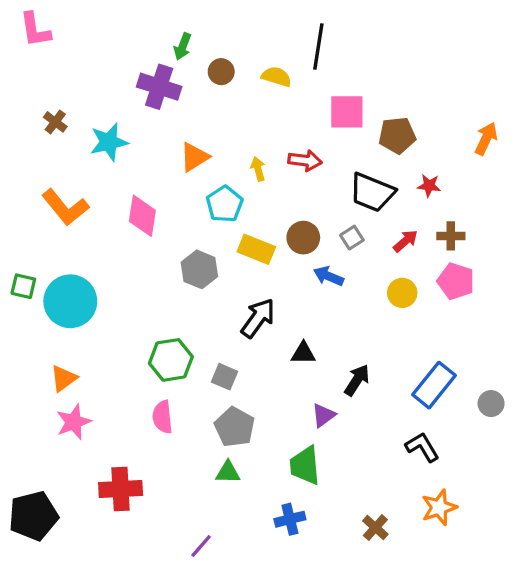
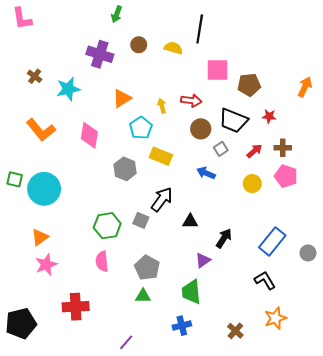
green arrow: (183, 46) -> (117, 14), moved
brown circle: (303, 238) -> (201, 129), moved
gray square: (225, 377) -> (141, 220), moved

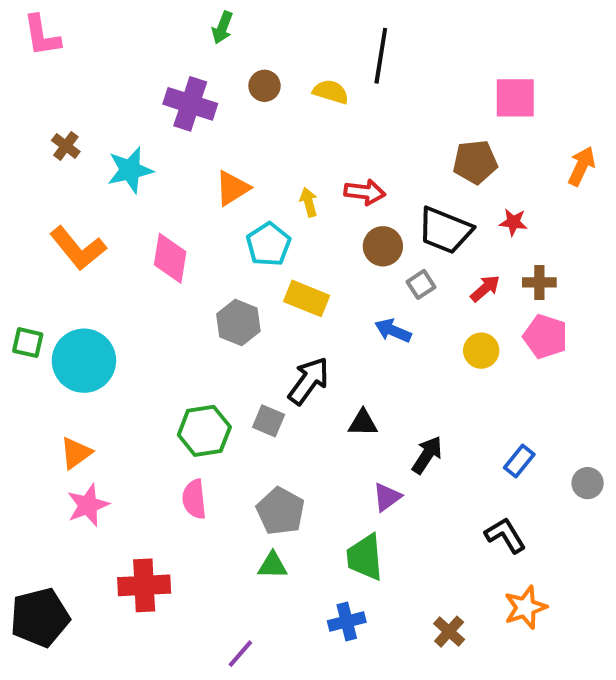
pink square: (218, 70) -> (515, 98), moved
blue rectangle: (272, 241) -> (519, 461), size x0.6

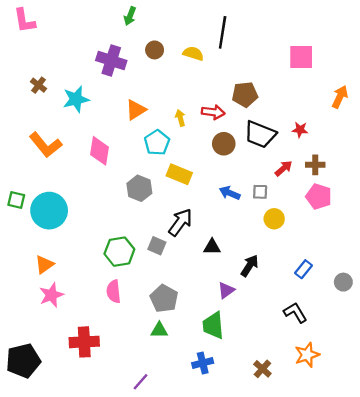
brown pentagon: (475, 162) -> (245, 95), moved
gray square: (421, 284) -> (260, 192), moved, turned 35
yellow circle: (481, 351) -> (274, 219), moved

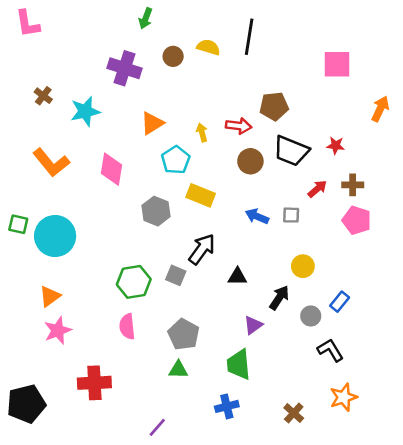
yellow semicircle: (193, 53) -> (208, 47), moved
yellow circle: (274, 219) -> (303, 266), moved
gray circle: (343, 282) -> (311, 316), moved

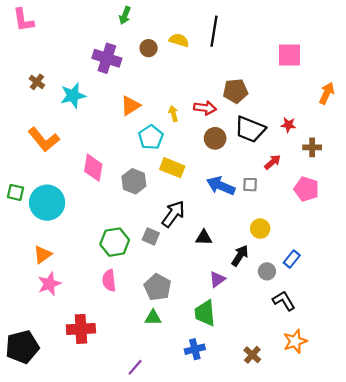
pink diamond: (111, 169) -> (93, 168), moved
brown cross: (353, 185) -> (312, 147), moved
blue arrow: (257, 216) -> (221, 186), size x1.4

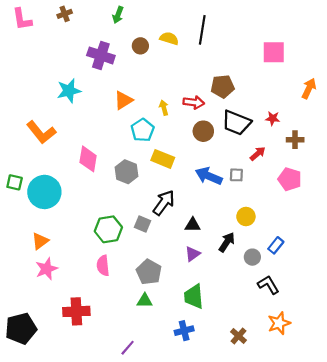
brown cross: (37, 82) -> (65, 14), moved, turned 32
purple triangle: (217, 279) -> (193, 254), moved

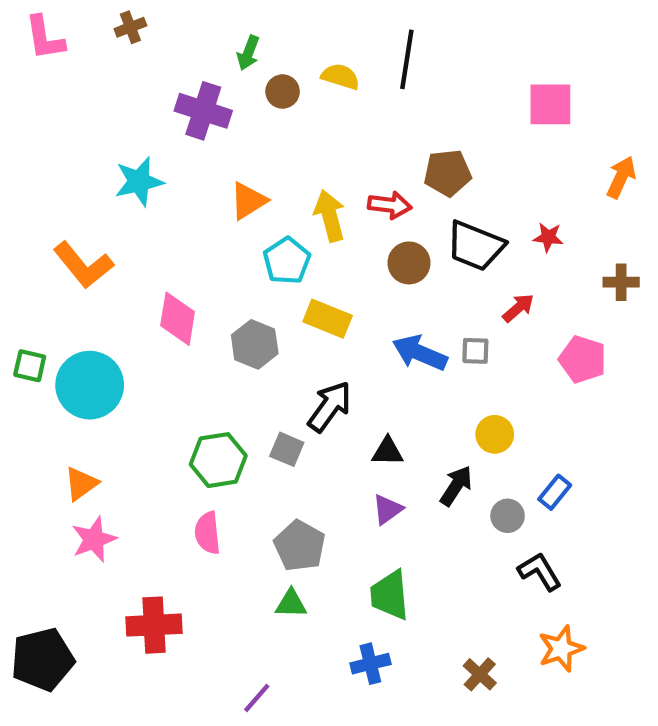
green arrow: (118, 15) -> (248, 53), moved
yellow arrow: (164, 108) -> (330, 216), size x1.6
brown cross: (295, 140) -> (621, 282), moved

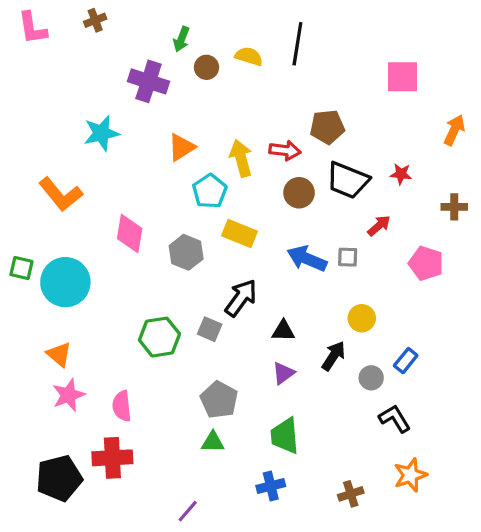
orange triangle: (81, 484) -> (59, 354), turned -44
pink semicircle: (208, 533) -> (122, 406), moved
black pentagon: (43, 659) -> (59, 478), moved
brown cross: (480, 674) -> (351, 494), turned 30

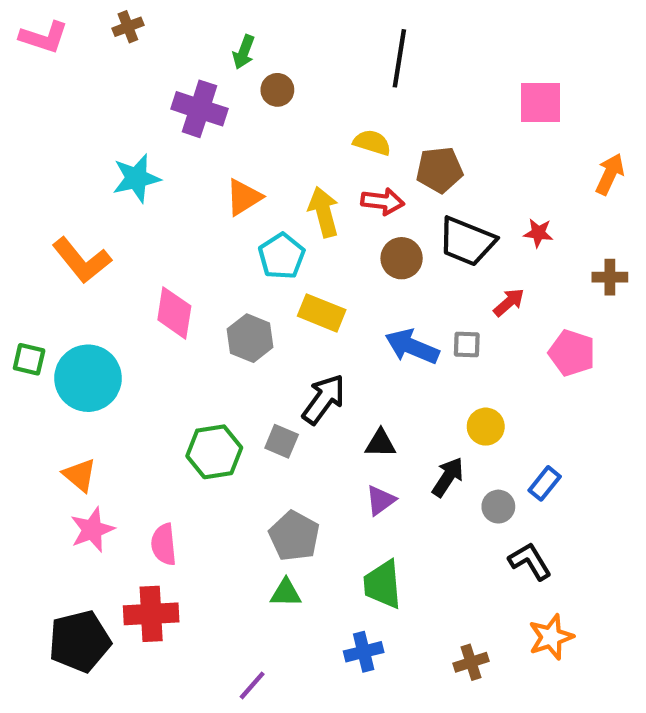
pink L-shape: (32, 28) -> (44, 37), turned -63
yellow semicircle: (249, 56) -> (372, 142), moved

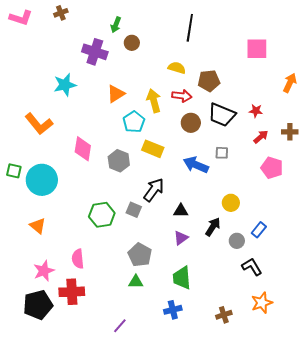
red arrow: (509, 302) -> (261, 137), moved
gray square: (467, 345) -> (222, 153), moved
pink star: (92, 530) -> (44, 271), moved

